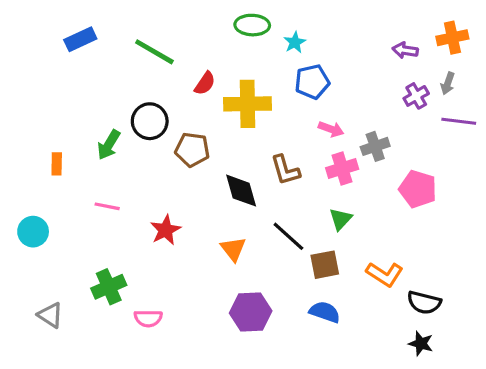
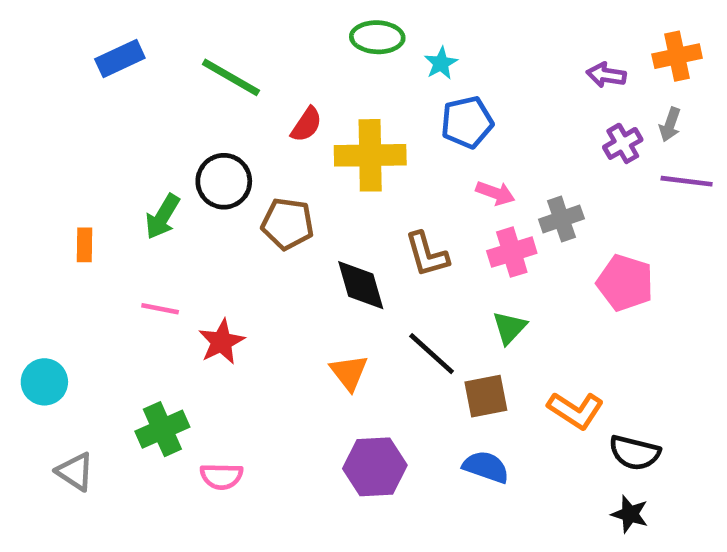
red star: (165, 230) -> (221, 342), moved
cyan circle: (33, 232) -> (44, 382), moved

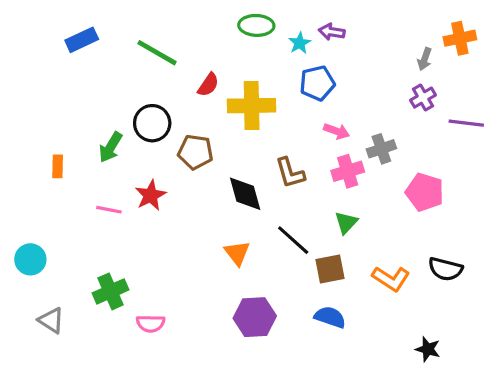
purple arrow: (606, 75) -> (332, 32), moved
gray arrow: (670, 125) -> (425, 59), moved
red star: (221, 342) -> (151, 195), moved
black semicircle: (635, 453) -> (445, 269), moved

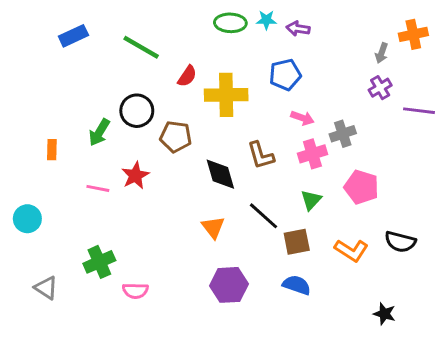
cyan star: (300, 43) -> (266, 20), moved, turned 30
pink pentagon: (425, 192) -> (361, 187), moved
cyan circle: (30, 259) -> (27, 219), moved

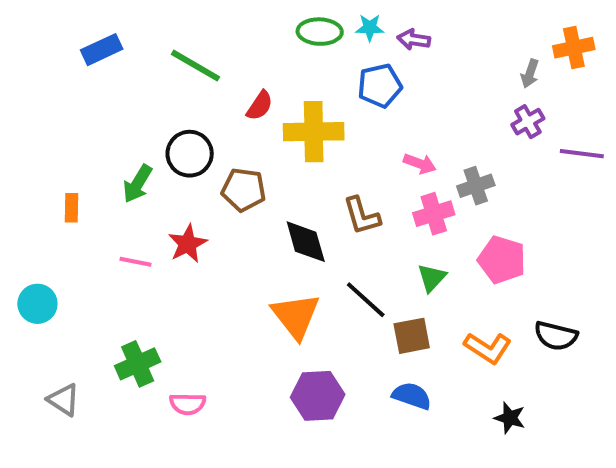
blue pentagon: (285, 75) -> (380, 86), moved
orange triangle: (213, 227) -> (296, 316), size x1.5
black star: (384, 314) -> (510, 418), moved

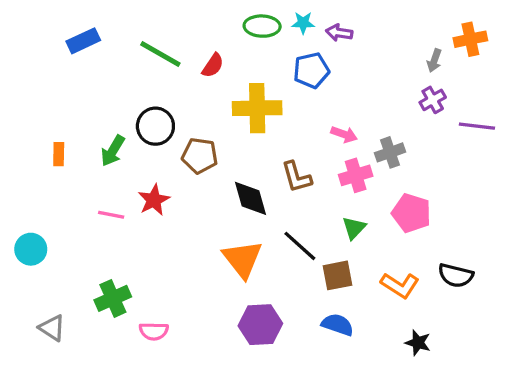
red semicircle: (260, 106) -> (213, 65), moved
orange rectangle: (71, 208) -> (59, 154), moved

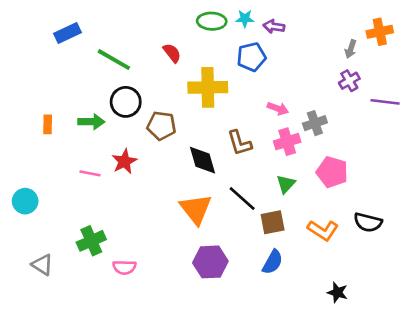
green line: (160, 54) -> (114, 60), moved
red semicircle: (213, 65) -> (172, 53), turned -72
green arrow: (113, 151) -> (91, 122), turned -120
blue semicircle: (338, 325) -> (273, 262), turned 100
black star: (418, 343) -> (337, 292), moved

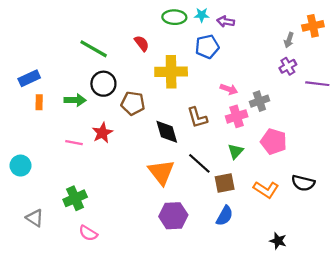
blue rectangle: (67, 33) -> (29, 78), moved
pink semicircle: (124, 267) -> (88, 233), moved, turned 30

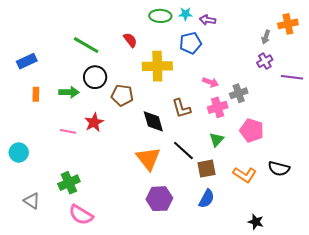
blue rectangle: (29, 78) -> (27, 61), moved
pink semicircle: (88, 233) -> (81, 215), size x1.4

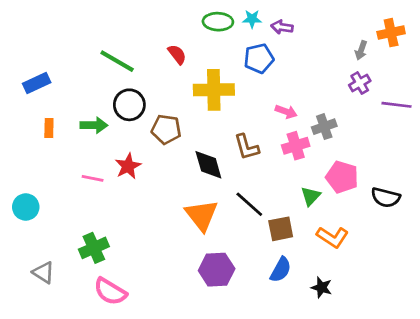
green triangle: (217, 139) -> (311, 196), moved
black semicircle: (279, 169) -> (386, 197), moved
black star: (256, 222) -> (322, 287), moved

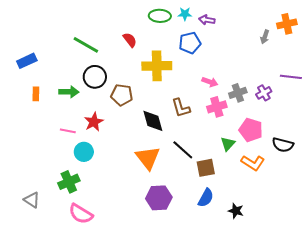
purple cross: (360, 83) -> (264, 93), moved
cyan circle: (26, 207) -> (84, 152), moved
orange L-shape: (332, 237) -> (253, 163), moved

